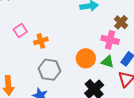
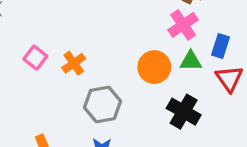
pink cross: (110, 40) -> (183, 25), turned -30

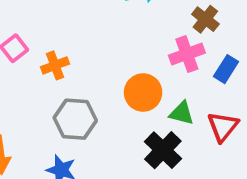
blue rectangle: (221, 46) -> (226, 69), moved
green triangle: (191, 61) -> (182, 113), moved

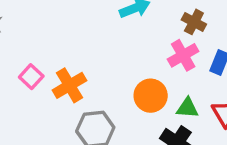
orange cross: (55, 65) -> (69, 85), size x1.4

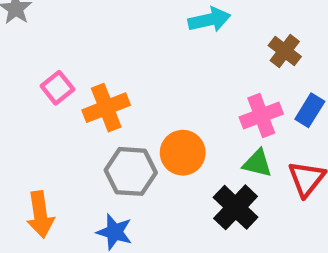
pink cross: (183, 55) -> (261, 115), moved
orange circle: (151, 96) -> (183, 153), moved

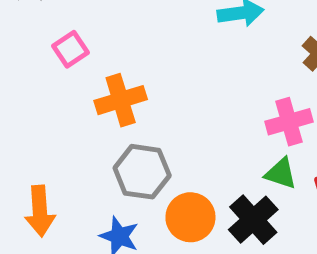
pink square: (57, 88) -> (71, 49), moved
orange circle: (183, 153) -> (190, 217), moved

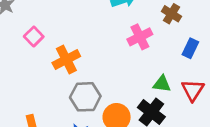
pink cross: (289, 122) -> (140, 37), moved

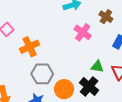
pink cross: (140, 37) -> (83, 32), turned -30

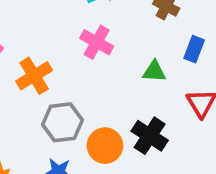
pink cross: (83, 32) -> (97, 42), moved
green triangle: (97, 67) -> (154, 71), moved

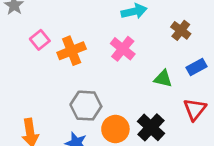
blue rectangle: (194, 49) -> (196, 67), turned 30
orange cross: (34, 76) -> (72, 51), moved

